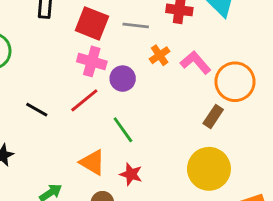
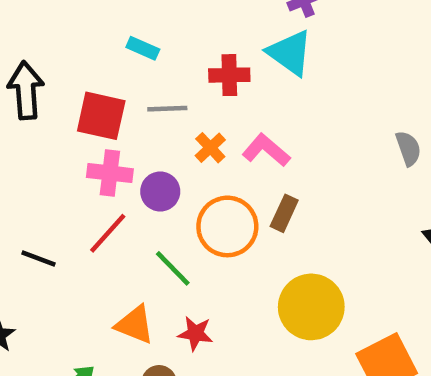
orange circle: (235, 82) -> (227, 226), moved
brown rectangle: (213, 117) -> (284, 213), moved

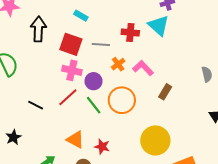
cyan rectangle: (143, 48) -> (81, 16), moved
brown rectangle: (284, 213) -> (165, 92), moved
green line: (173, 268) -> (94, 105), moved

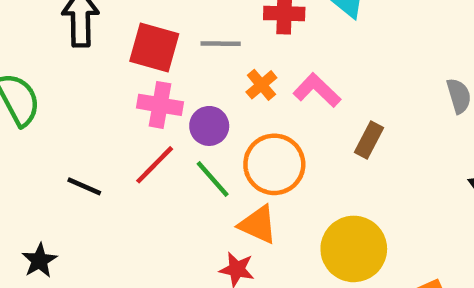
orange triangle: (75, 140) -> (258, 225), moved

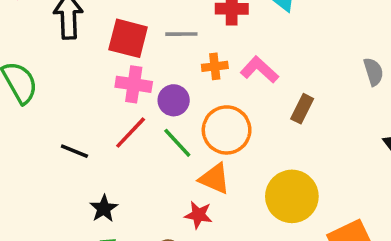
orange cross: (261, 85) -> (215, 66), turned 35
black star: (39, 261) -> (104, 209), moved

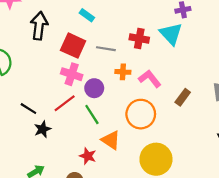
brown rectangle: (302, 109) -> (183, 97), moved
orange circle: (227, 130) -> (141, 114), moved
black star: (104, 209) -> (42, 129), moved
red star: (198, 215) -> (88, 156), moved

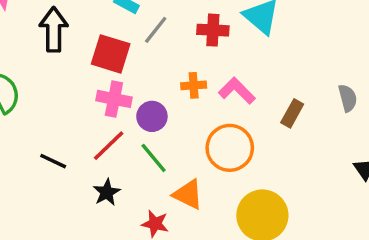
gray line: (106, 49) -> (156, 30), moved, turned -54
black star: (42, 129) -> (107, 192), moved

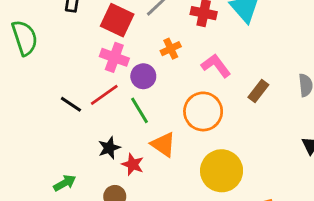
orange cross: (194, 85) -> (171, 49), moved, turned -30
black line: (53, 161) -> (71, 104), moved
black star: (107, 192) -> (109, 148), moved

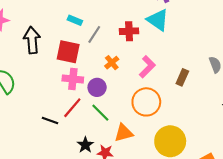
pink L-shape: (216, 66) -> (147, 67), turned 95
orange triangle: (163, 144) -> (124, 133), turned -36

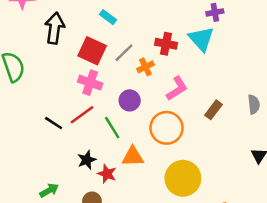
gray line: (94, 34) -> (124, 53), moved
orange cross: (112, 63) -> (145, 67), moved
purple circle: (97, 87) -> (130, 100), moved

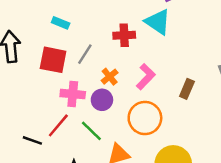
orange cross: (145, 67) -> (110, 77), moved
pink cross: (90, 83) -> (73, 94), moved

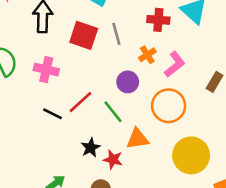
gray line: (85, 54) -> (116, 34), turned -55
orange cross: (110, 77) -> (147, 55), moved
pink cross: (73, 94) -> (46, 70), moved

